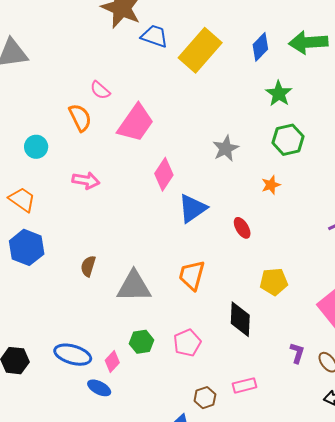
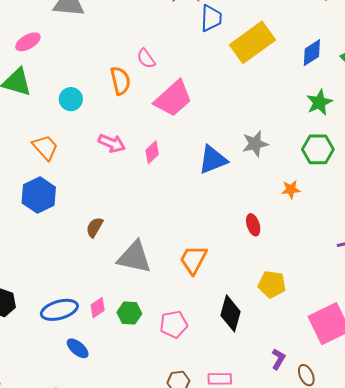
blue trapezoid: (154, 36) -> (211, 18), turned 60
pink diamond: (164, 174) -> (152, 152), moved, size x0.7
blue triangle: (192, 208) -> (213, 160), moved
blue ellipse: (73, 355) -> (59, 310), turned -45
pink diamond: (112, 362) -> (98, 308), moved

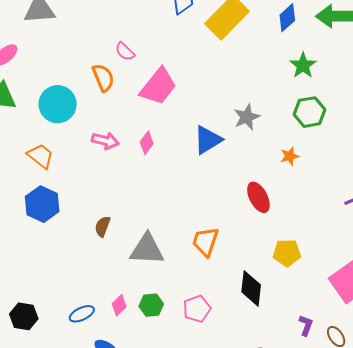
cyan circle: (71, 99) -> (58, 104), size x1.6
red ellipse: (253, 225) -> (258, 197), size x1.4
blue ellipse: (59, 310) -> (82, 314), size x0.7

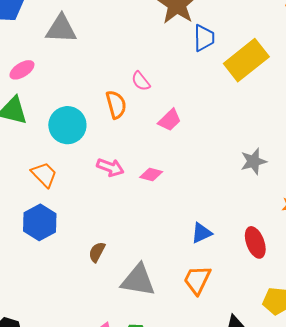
pink trapezoid: (158, 86) -> (170, 120), size x0.6
blue triangle: (208, 140) -> (201, 233), moved, size x0.7
pink diamond: (147, 143) -> (151, 175), turned 60

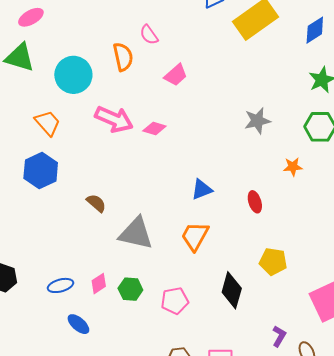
pink arrow: (110, 167) -> (114, 119), size x1.4
red ellipse: (255, 242) -> (255, 202), size x0.7
brown semicircle: (97, 252) -> (96, 203), turned 100

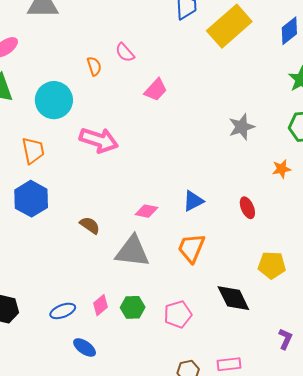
orange semicircle: (123, 57) -> (94, 66), moved, size x0.7
orange trapezoid: (48, 123) -> (33, 151), turned 36
pink diamond: (154, 129) -> (146, 211), moved
black diamond: (232, 290) -> (233, 298), turned -36

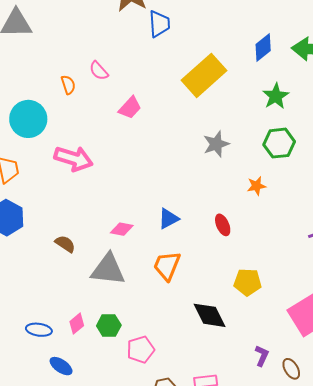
yellow rectangle: (229, 26) -> (204, 75), moved
blue ellipse: (63, 311) -> (39, 330), turned 30
pink pentagon: (178, 314) -> (141, 350), moved

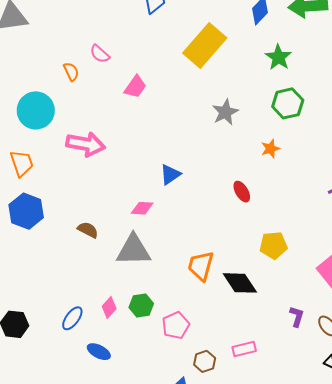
blue triangle: (168, 219) -> (170, 174), moved
orange trapezoid: (167, 266) -> (201, 266), moved
blue ellipse: (39, 330) -> (72, 318), turned -55

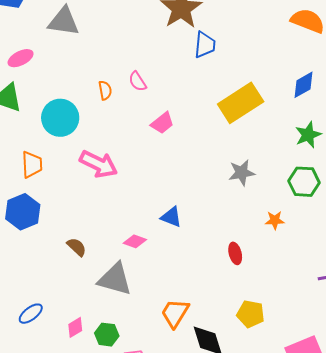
blue triangle: (170, 174) -> (171, 217), turned 40
blue ellipse: (72, 318) -> (31, 314), moved

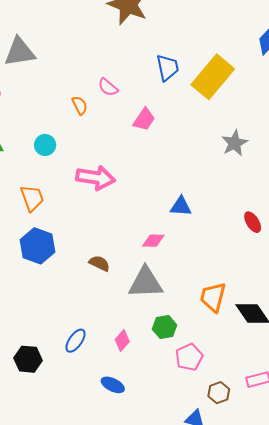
blue trapezoid: (205, 45) -> (167, 68), moved
cyan circle: (60, 118) -> (45, 145), size x0.6
green hexagon: (107, 335) -> (164, 327), moved

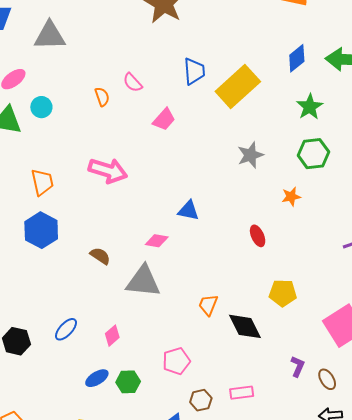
cyan circle: (45, 145) -> (41, 107), moved
orange trapezoid: (213, 297) -> (208, 305), size x0.7
green hexagon: (164, 327) -> (128, 382), moved
blue ellipse: (113, 385) -> (97, 378), turned -65

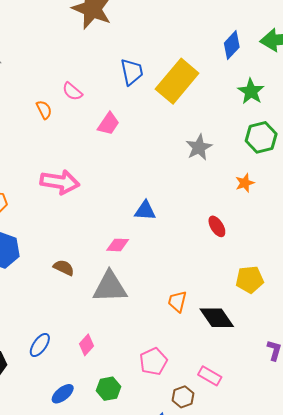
blue ellipse: (97, 378) -> (63, 394), moved
pink rectangle: (242, 393) -> (210, 376), moved, turned 45

